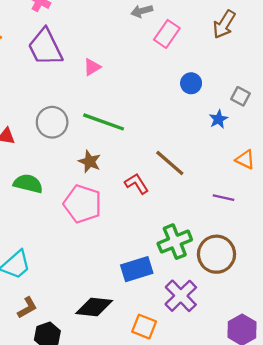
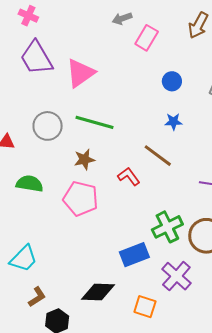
pink triangle: (92, 67) -> (80, 73), size x1.8
blue star: (218, 119) -> (173, 122), moved, turned 30
brown star: (90, 162) -> (84, 159), turned -30

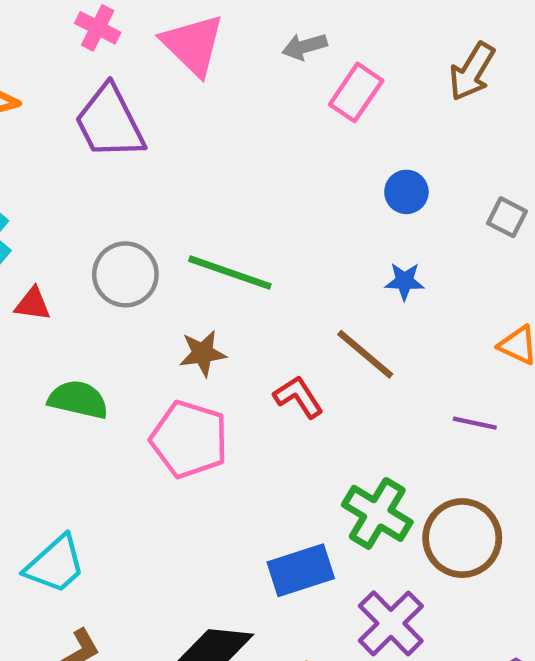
pink triangle: (80, 73) -> (193, 45), moved, turned -44
green cross: (167, 227) -> (377, 513), turned -36

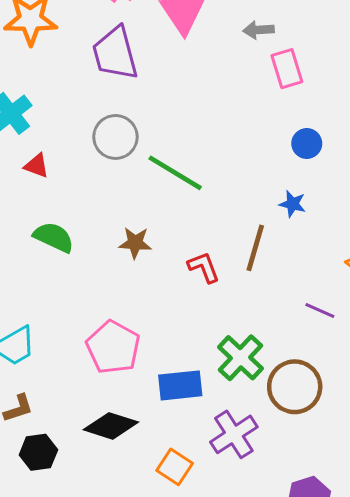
pink rectangle: (356, 92) -> (287, 69), turned -63
gray circle: (125, 274) -> (115, 137), moved
brown star: (203, 353) -> (135, 243), moved
brown line: (365, 354) -> (255, 248), turned 54
pink pentagon: (189, 439) -> (113, 347), moved

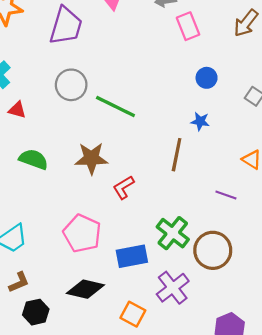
purple trapezoid: (115, 53) -> (66, 26), turned -144
brown star: (135, 243) -> (91, 158), size x1.4
red L-shape: (204, 267) -> (124, 187), moved, turned -95

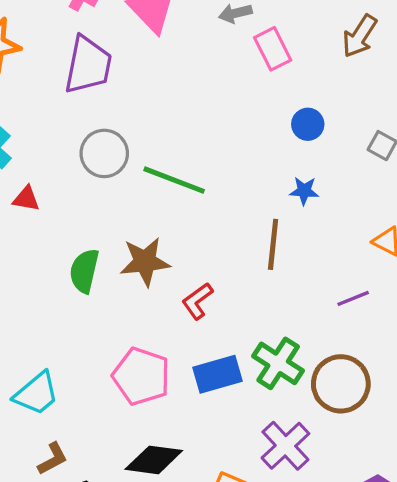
green semicircle: (34, 159) -> (84, 271), moved, turned -92
purple line: (226, 195) -> (353, 298), turned -36
blue rectangle: (132, 256) -> (217, 374), moved

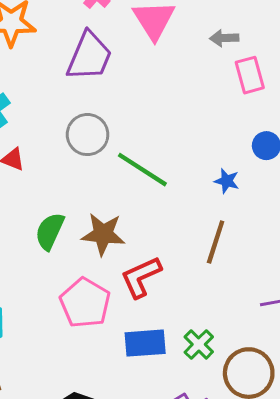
blue star: (304, 191) -> (227, 181), moved
red L-shape: (197, 301) -> (141, 277), size x1.4
green cross: (278, 363) -> (199, 344), size x0.7
pink pentagon: (141, 376) -> (85, 303), moved

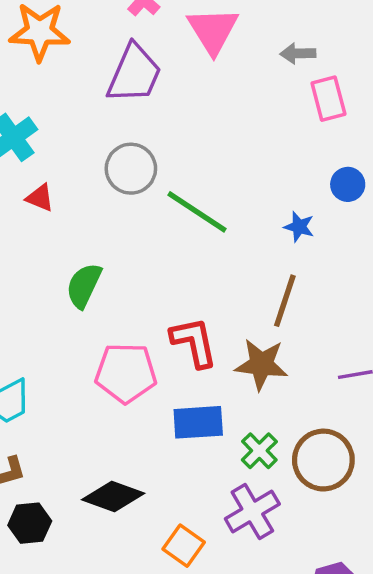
brown star: (103, 234) -> (261, 364), moved
red L-shape: (141, 277) -> (194, 342), turned 102
pink pentagon: (85, 303) -> (126, 373), turned -30
green cross: (199, 344) -> (259, 451), moved

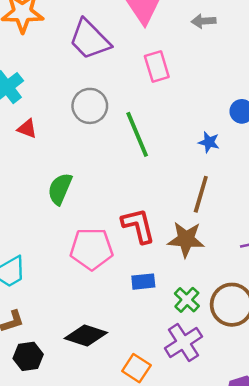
purple trapezoid: (134, 74) -> (90, 39), turned 114
pink rectangle: (328, 99) -> (157, 66), moved
green line: (197, 212) -> (137, 134), turned 36
blue rectangle: (198, 422) -> (143, 282), size x0.7

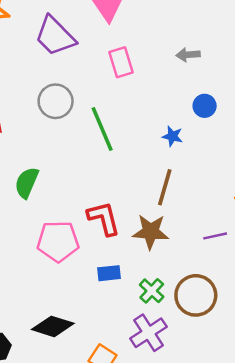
gray arrow: (204, 21) -> (188, 55), moved

